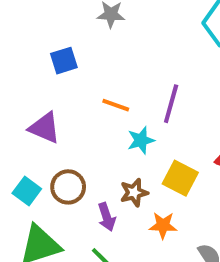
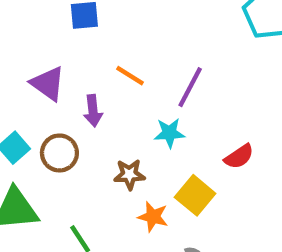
cyan star: (141, 140) -> (169, 133), moved
yellow square: (180, 178) -> (195, 195), moved
purple arrow: (107, 217) -> (93, 111), moved

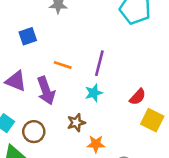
purple arrow: (93, 111) -> (46, 91), size x1.5
brown circle: (59, 153) -> (34, 132), moved
yellow square: (195, 195) -> (152, 120), moved

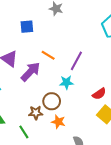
purple arrow: (46, 91) -> (31, 72), turned -130
brown star: (76, 123) -> (36, 113), moved
brown circle: (34, 132) -> (52, 101), moved

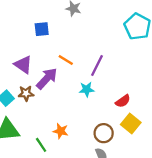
brown circle: (52, 101) -> (104, 133), moved
brown star: (36, 113) -> (26, 93), moved
orange star: (58, 122) -> (61, 131), moved

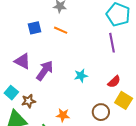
orange line: (66, 60) -> (61, 30), moved
purple line: (97, 65) -> (112, 43), moved, turned -30
brown star: (26, 93) -> (29, 101), moved

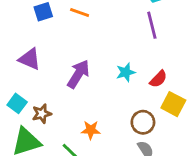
purple arrow: (45, 71) -> (78, 74), moved
cyan star: (81, 76) -> (126, 72), moved

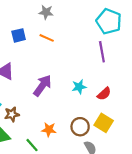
yellow square: (173, 104) -> (104, 123), moved
brown circle: (143, 122) -> (80, 127), moved

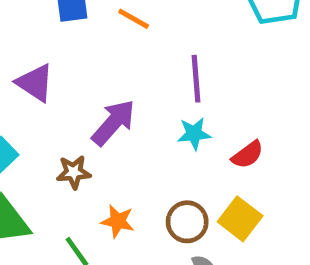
purple line: (102, 52) -> (196, 79), moved
brown star: (12, 114) -> (74, 172), moved

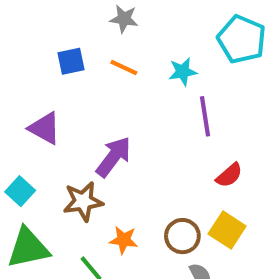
purple line: (196, 79) -> (205, 116), moved
cyan star: (194, 134) -> (183, 72), moved
brown star: (74, 172) -> (83, 201), size x1.4

